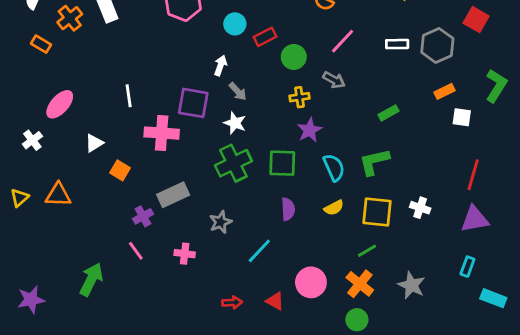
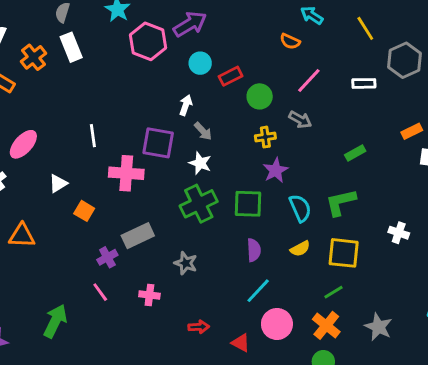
gray hexagon: (437, 45) -> (404, 60), moved
white cross: (420, 208) -> (399, 233), moved
gray star: (220, 222) -> (186, 263), turned -30
cyan line: (259, 251) -> (258, 291), moved
red arrow: (232, 302) -> (199, 327), moved

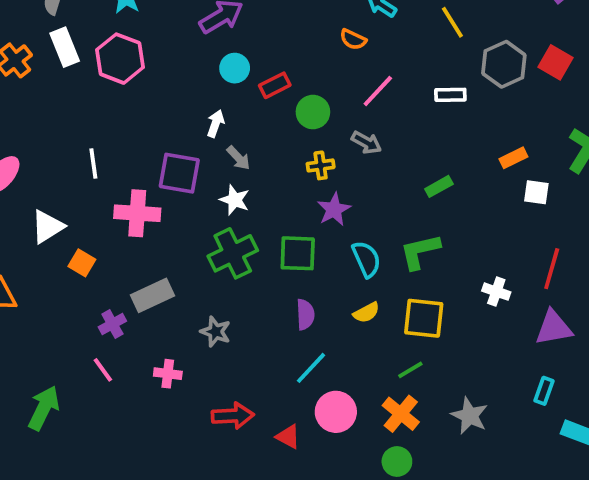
pink hexagon: (148, 41) -> (120, 59), moved
white triangle: (58, 183) -> (47, 227), size x1.4
red arrow: (199, 327) -> (233, 416), size x1.5

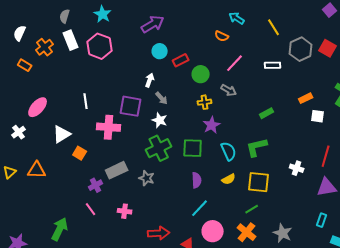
gray star: (216, 332) -> (147, 178), moved

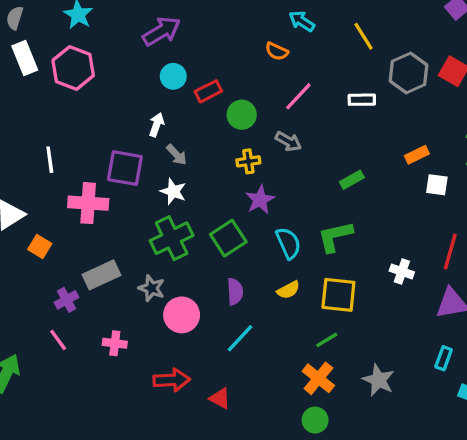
green square: (193, 148) -> (228, 238), turned -35
pink circle: (213, 231) -> (182, 315), moved

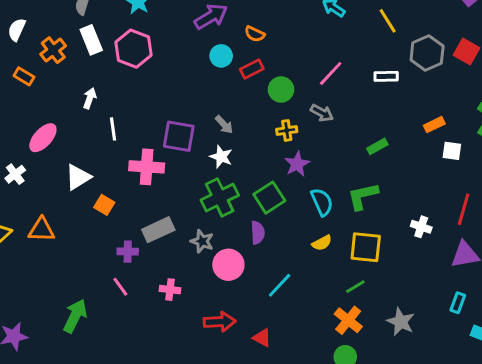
orange semicircle: (277, 51) -> (255, 34), moved
white arrow: (157, 125) -> (90, 98), moved
purple semicircle: (235, 292) -> (258, 233), moved
purple cross: (66, 300) -> (128, 252), turned 30

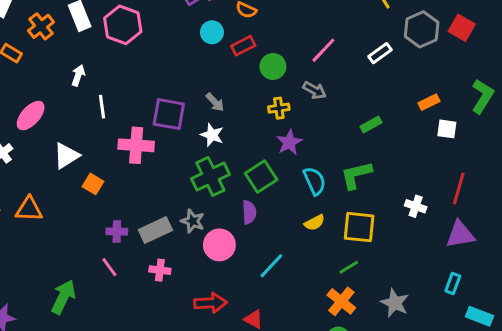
white rectangle: (386, 76) -> (380, 53), turned -35
gray rectangle: (158, 230) -> (155, 230), moved

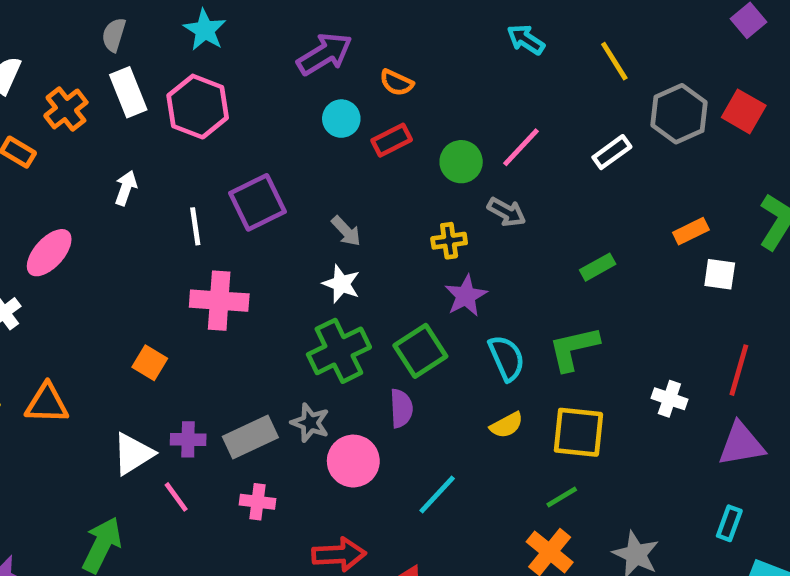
green circle: (273, 66) -> (461, 162), moved
white line: (102, 107) -> (195, 226), moved
purple square: (169, 114) -> (258, 202), moved, turned -36
white triangle: (66, 156) -> (133, 454), moved

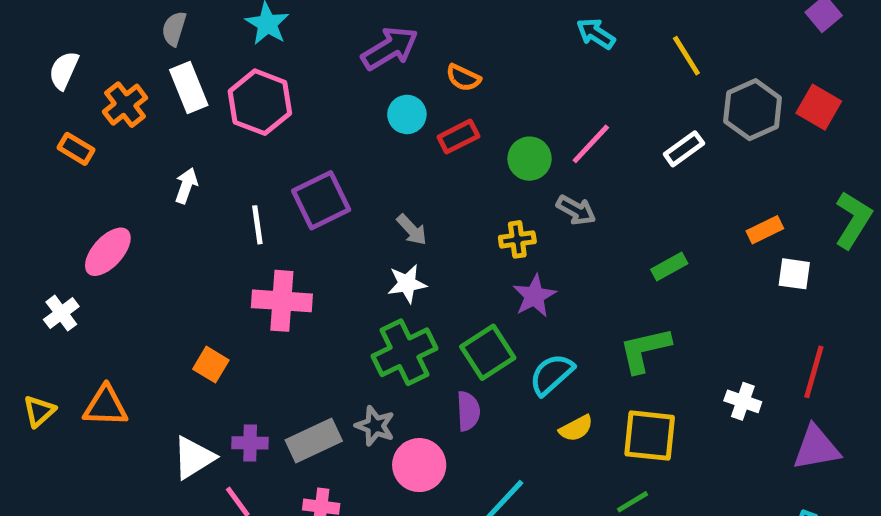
white star: (341, 284) -> (407, 284), turned -30
cyan semicircle: (507, 358) -> (552, 374), moved, turned -108

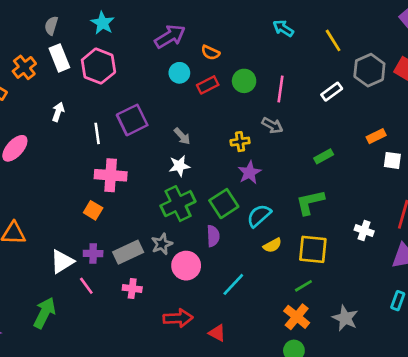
pink line: (591, 144) -> (280, 89), turned -35
green circle: (530, 159) -> (244, 81), moved
orange square: (211, 365) -> (93, 210), moved
gray star: (375, 426) -> (162, 244), turned 30

